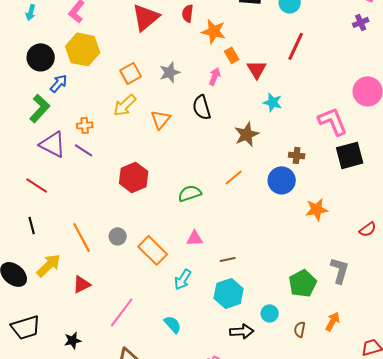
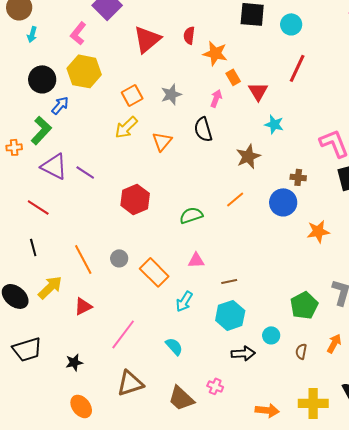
orange cross: (85, 125) -> (14, 147), moved

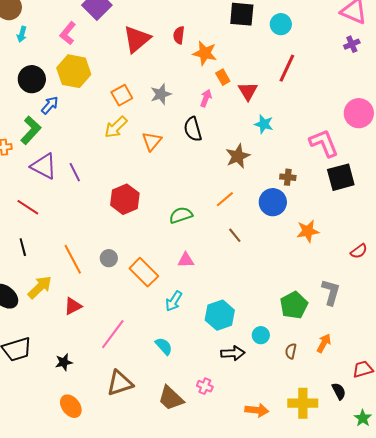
purple line: (85, 172) -> (75, 172), turned 30
brown line: (229, 281) -> (235, 235), moved, turned 63

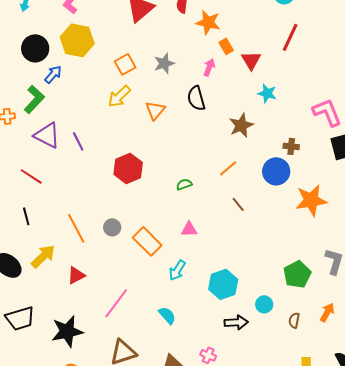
green semicircle: (181, 215) -> (184, 184), size x0.7
orange star: (308, 231) -> (311, 200), size x1.4
black star: (64, 362) -> (67, 331), size x1.8

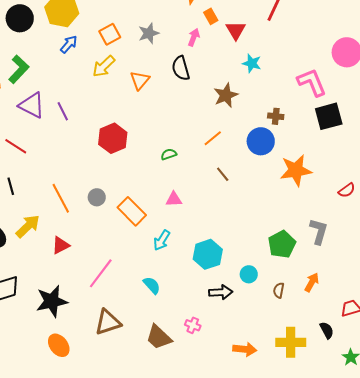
blue arrow: (53, 74) -> (69, 44), moved

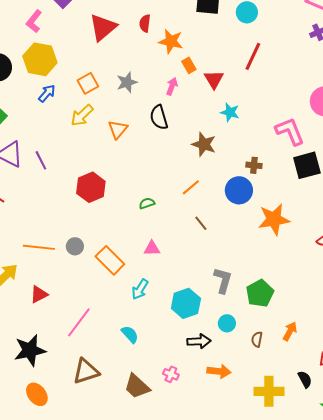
brown star: (226, 95) -> (204, 144), turned -30
orange line: (61, 198) -> (39, 247), turned -56
gray L-shape: (319, 231) -> (223, 280), moved
orange arrow: (245, 349) -> (219, 371), moved

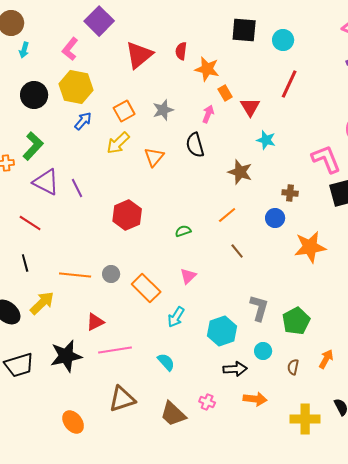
blue circle: (239, 190) -> (275, 218), size x0.7
pink triangle: (152, 248) -> (188, 276), turned -42
red triangle: (39, 294) -> (95, 322), moved
pink line: (79, 322) -> (115, 350), turned 44
black star: (30, 350) -> (66, 356), moved

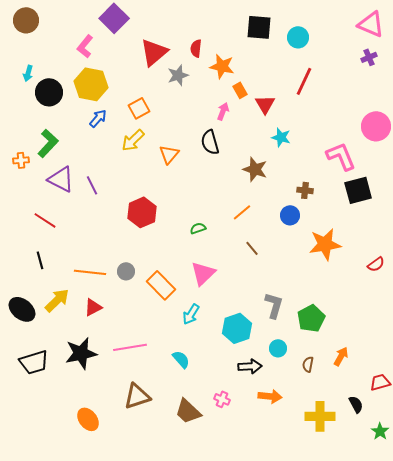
cyan arrow: (24, 50) -> (28, 73), moved
gray star: (163, 110) -> (178, 75), moved
pink triangle: (188, 276) -> (203, 273), size x1.5
red triangle: (95, 322) -> (93, 307), moved

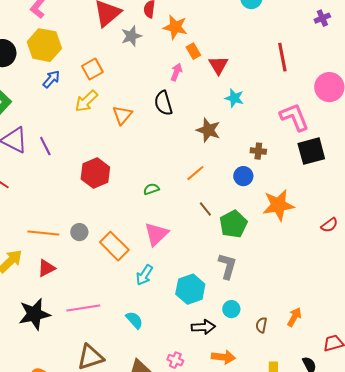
red line: (304, 81) -> (282, 57), moved, turned -36
green pentagon: (311, 318) -> (233, 224), moved

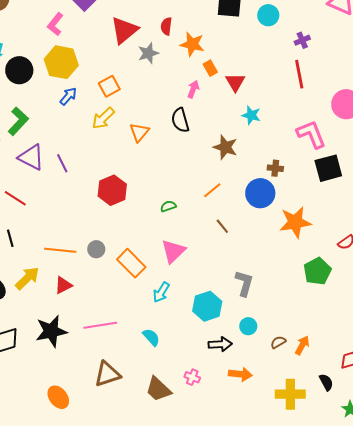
purple cross: (322, 18) -> (302, 40), moved
blue circle: (243, 176) -> (260, 193), size x1.5
green pentagon: (233, 224) -> (317, 271), moved
orange arrow: (294, 317) -> (302, 345), moved
brown semicircle: (261, 325) -> (278, 342), turned 49

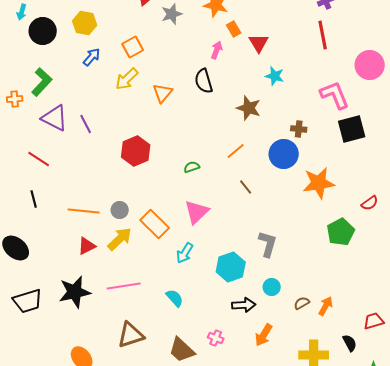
yellow hexagon: (61, 62) -> (85, 23), size x0.7
yellow arrow: (27, 278) -> (120, 239), moved
orange arrow: (240, 374) -> (264, 335), turned 115

